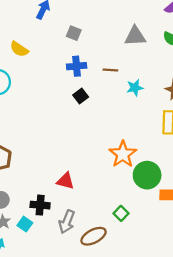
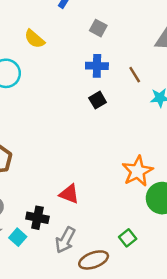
brown line: (110, 70) -> (135, 75), turned 48

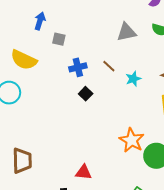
gray square: (98, 28) -> (59, 39), moved
yellow semicircle: (34, 39) -> (24, 60), size x1.5

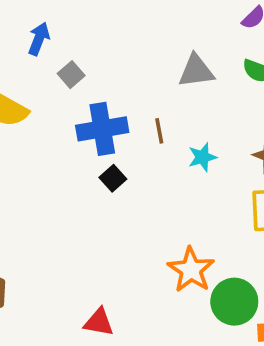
gray square: (59, 39) -> (71, 75), turned 32
brown line: (109, 66) -> (159, 131), turned 32
blue cross: (78, 67) -> (102, 129), size x1.5

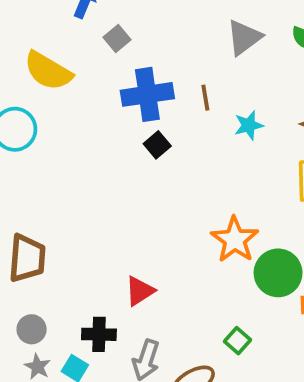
gray triangle: (196, 71) -> (244, 37), turned -30
red triangle: (99, 322) -> (140, 291), turned -44

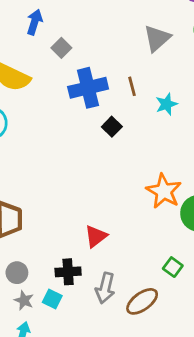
black square: (157, 145) -> (112, 127), moved

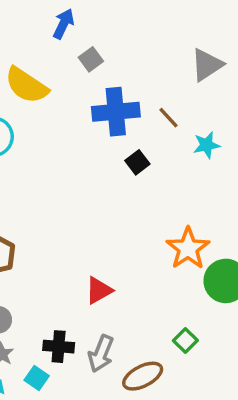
brown line: (132, 86) -> (168, 118), turned -36
black cross: (68, 272) -> (59, 347), moved
cyan square: (52, 299) -> (37, 378), moved

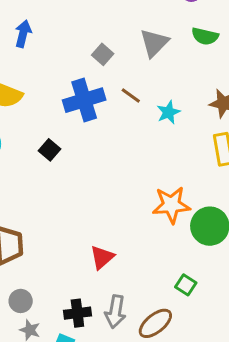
gray square: (91, 59) -> (103, 54), moved
black square: (137, 162) -> (50, 150), moved
orange star: (188, 248) -> (171, 205), turned -30

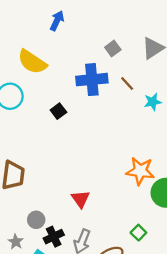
red triangle: (102, 257) -> (81, 199), turned -36
gray circle: (21, 301) -> (36, 220), moved
black cross: (77, 313) -> (54, 237), turned -30

